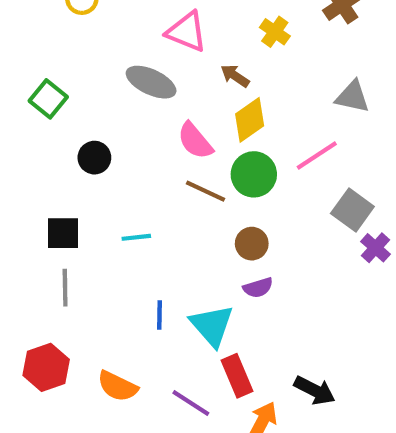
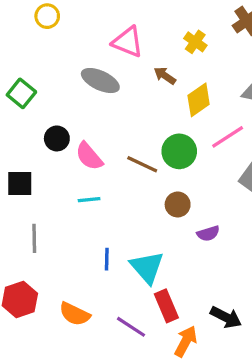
yellow diamond: (250, 120) -> (199, 100), moved
pink semicircle: (195, 141) -> (89, 156), moved
black square: (63, 233) -> (20, 184), moved
purple semicircle: (258, 288) -> (208, 233), moved

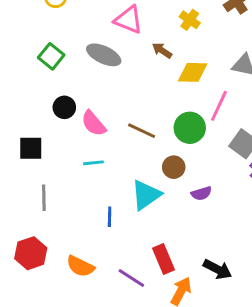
green square: (21, 93) -> (51, 56), moved
yellow diamond: (199, 100) -> (193, 72), turned 36
pink line: (228, 137) -> (219, 106), turned -32
green circle: (179, 151) -> (190, 128), moved
cyan triangle: (147, 267) -> (146, 195), moved, turned 36

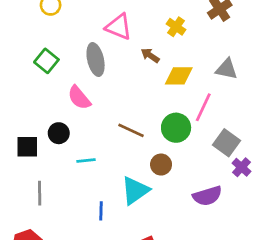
gray ellipse: (104, 55) -> (96, 60), turned 52
black circle: (64, 107) -> (59, 133), moved
pink semicircle: (93, 123) -> (79, 98), moved
purple semicircle: (201, 193) -> (207, 196), moved, size x1.5

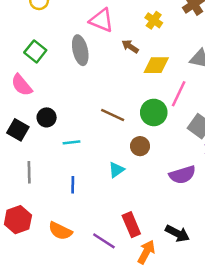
pink semicircle: (79, 98) -> (22, 85), moved
black square: (27, 147) -> (18, 130), turned 30
cyan triangle: (135, 190) -> (116, 170), size x0.6
blue line: (101, 211) -> (73, 185), moved

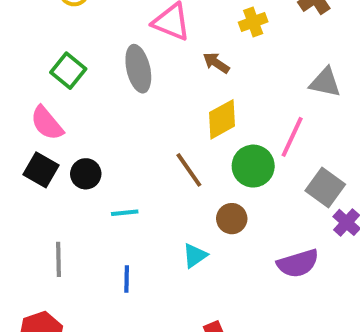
yellow cross: (154, 20) -> (253, 22), turned 35
yellow diamond: (156, 65) -> (222, 119), moved, turned -30
brown line: (113, 115) -> (189, 170), turned 30
black square: (18, 130) -> (41, 170), moved

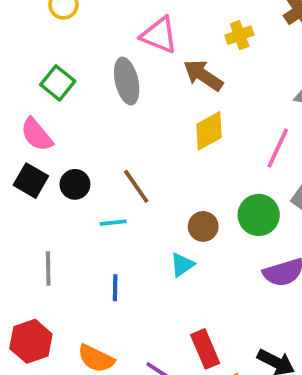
brown arrow: (216, 63) -> (203, 75), size x1.5
green circle: (253, 166) -> (259, 215), moved
brown line: (189, 170) -> (136, 186), moved
brown circle: (232, 219) -> (203, 226), moved

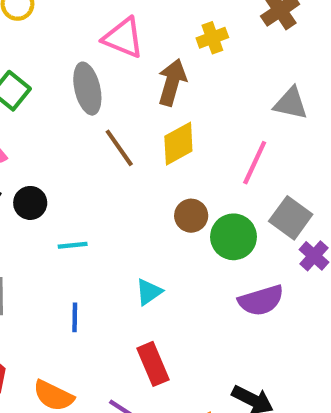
brown arrow: (203, 75) -> (172, 82), turned 72
brown line: (136, 186) -> (119, 148), moved
brown circle: (203, 226) -> (191, 216), moved
red rectangle: (205, 349) -> (153, 364), moved

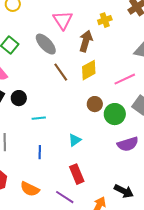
pink triangle: (123, 38) -> (63, 20), turned 35
gray ellipse: (87, 89) -> (46, 44), turned -30
pink line: (255, 163) -> (125, 79), turned 40

